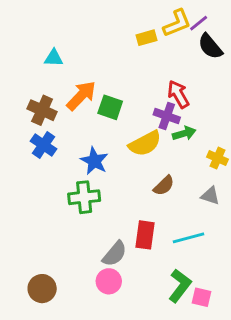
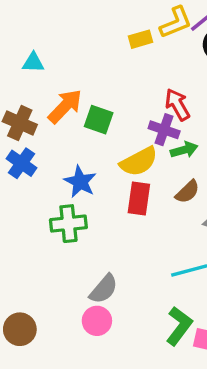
brown semicircle: (164, 186) -> (187, 192), moved
red rectangle: (145, 235) -> (139, 198), moved

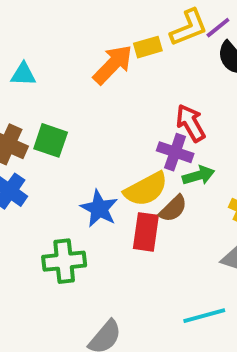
orange arrow: (65, 106) -> (113, 65), moved
green square: (99, 120) -> (51, 140), moved
blue star: (80, 182) -> (99, 209), moved
brown semicircle: (187, 192) -> (173, 209), moved

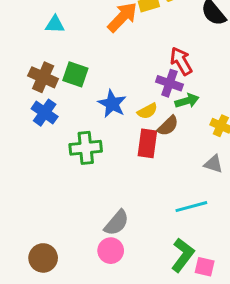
yellow semicircle: (146, 189) -> (147, 111), size x0.6
blue star: (99, 209) -> (112, 104), moved
green cross: (64, 261) -> (86, 148), moved

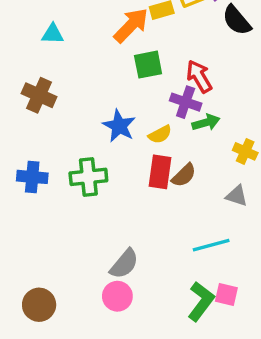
green square: (75, 74) -> (148, 65), moved, turned -30
blue cross: (45, 113) -> (32, 177), moved, turned -30
brown semicircle: (168, 126) -> (184, 175), moved
pink square: (205, 267) -> (226, 295), moved

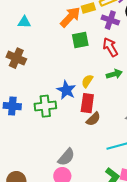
purple cross: (186, 102) -> (110, 20), moved
blue star: (119, 126) -> (66, 90), moved
yellow semicircle: (160, 134) -> (87, 81), turned 152
brown semicircle: (184, 175) -> (93, 119), moved

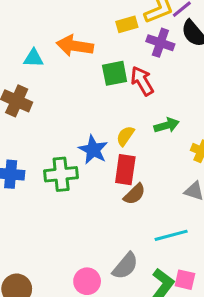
orange arrow: (70, 17) -> (75, 46), moved, turned -125
cyan triangle: (24, 22) -> (34, 58), moved
red arrow: (110, 47) -> (142, 81), moved
gray semicircle: (66, 157) -> (125, 266), moved

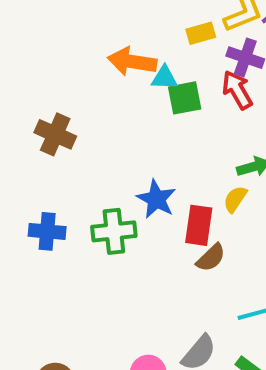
cyan triangle: (34, 58) -> (164, 78), moved
red arrow: (142, 81) -> (237, 90), moved
yellow semicircle: (125, 136) -> (235, 199), moved

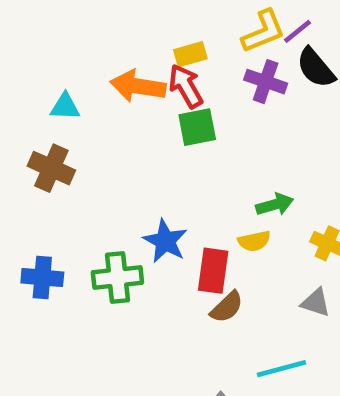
yellow rectangle: (201, 33) -> (190, 54), moved
cyan triangle: (164, 78) -> (65, 107), moved
red arrow: (237, 90) -> (186, 86), moved
yellow semicircle: (235, 199) -> (254, 241), turned -136

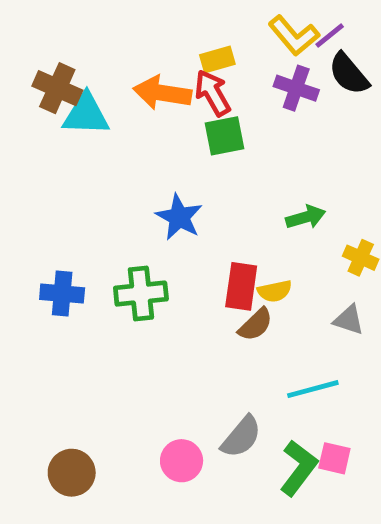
yellow L-shape: (263, 31) -> (294, 36), turned 72
cyan triangle: (65, 107) -> (86, 114), size x1.5
brown cross: (51, 168) -> (57, 88), moved
blue star: (165, 241) -> (179, 217), moved
yellow semicircle: (254, 241) -> (275, 291), moved

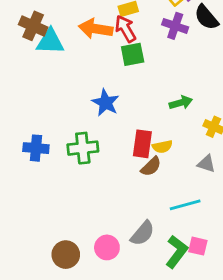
brown circle: (72, 473) -> (66, 255), moved

